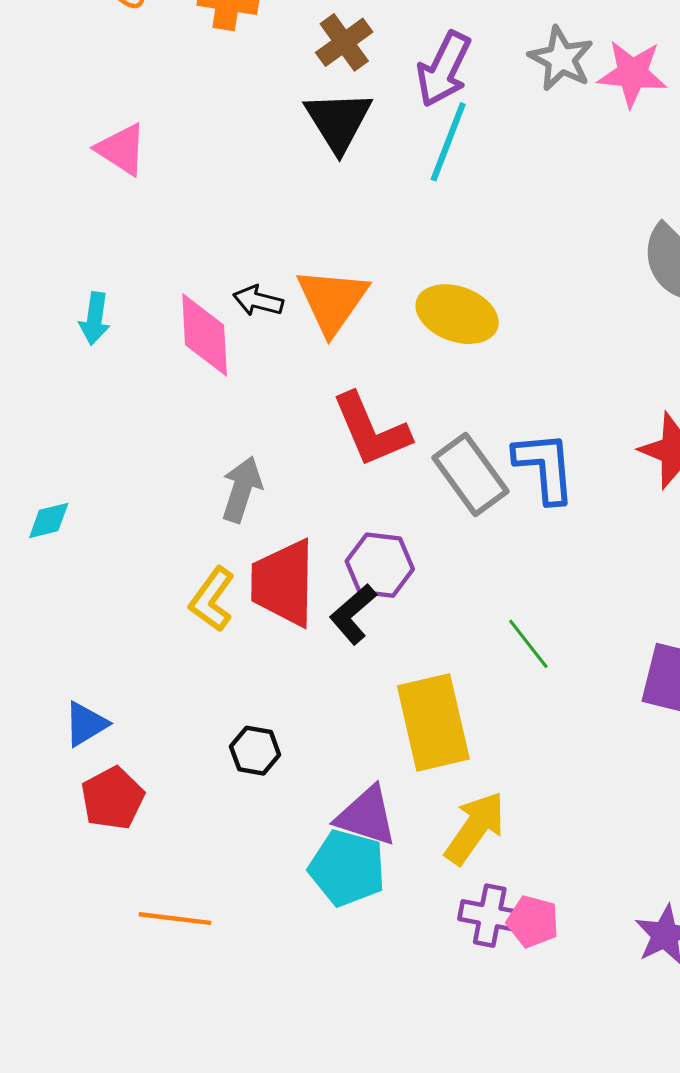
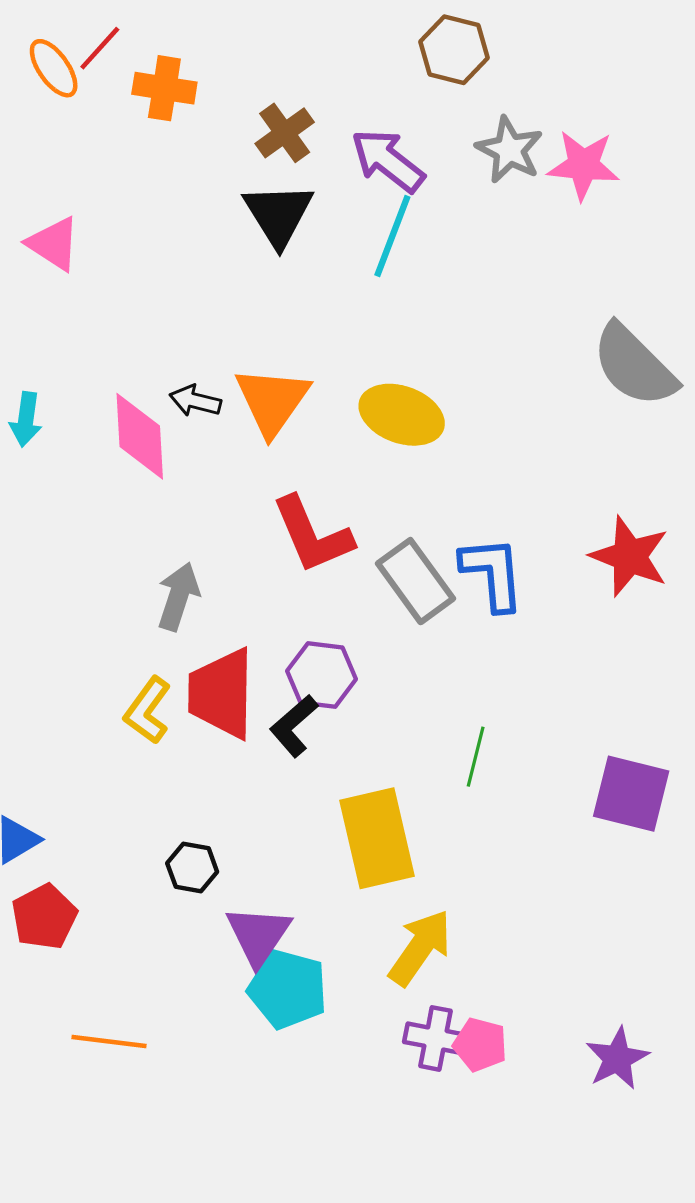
purple arrow: (444, 69) -> (388, 161), turned 102
green line: (528, 644) -> (476, 757), turned 52
purple triangle: (366, 816) -> (258, 935), moved, turned 46

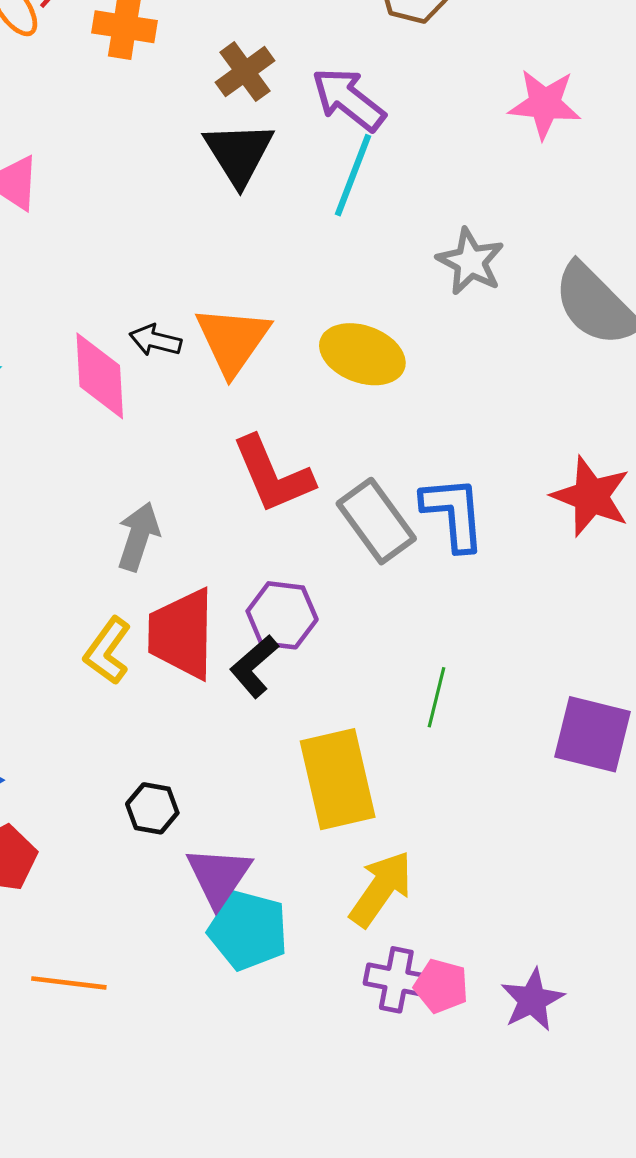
gray star: (509, 150) -> (470, 262), moved
purple star: (617, 1058) -> (532, 1000), moved

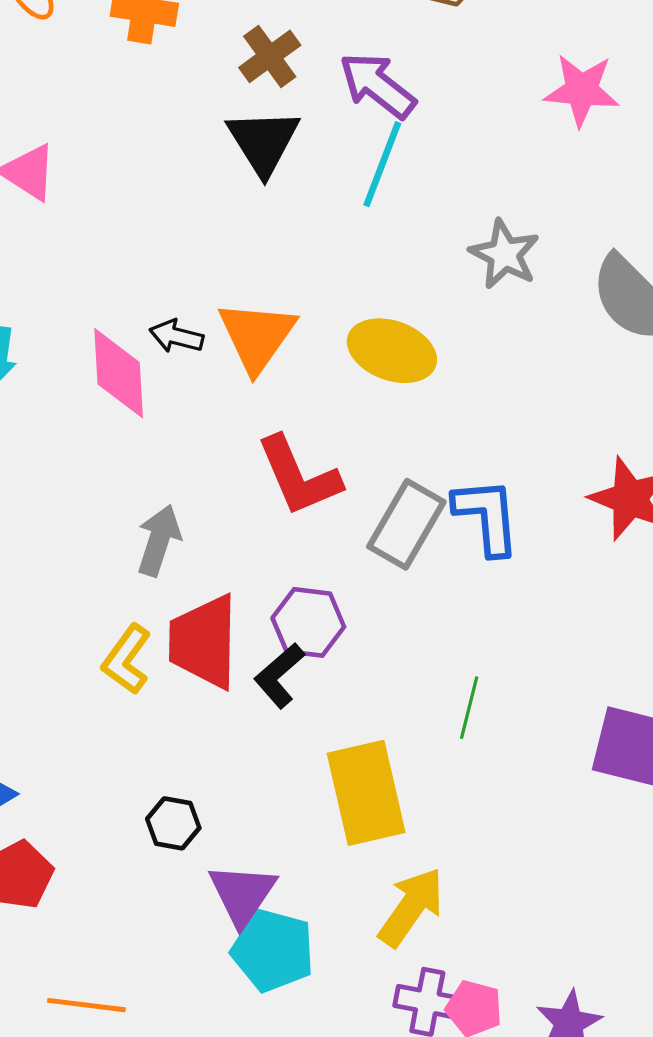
gray rectangle: (376, 521) -> (406, 524), turned 66

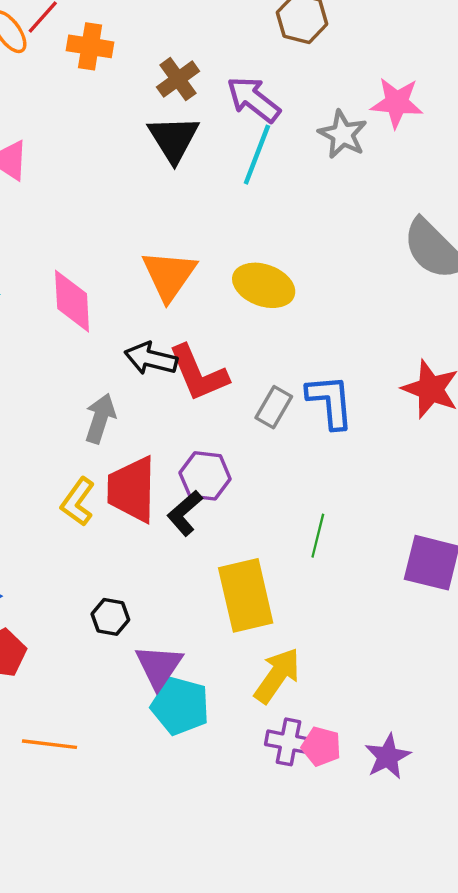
gray star: (504, 254) -> (343, 134), moved
black arrow: (176, 336) -> (151, 359), moved, size x1.4
gray rectangle: (406, 524) -> (274, 407), size x0.7

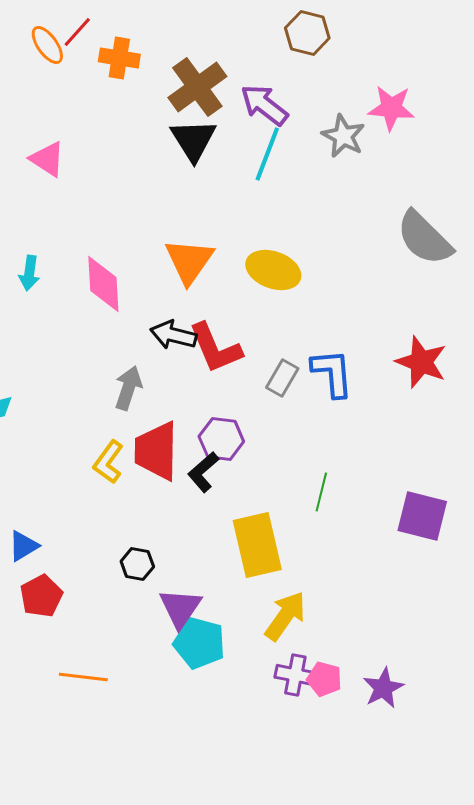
brown cross: (178, 79) -> (197, 87), size x1.5

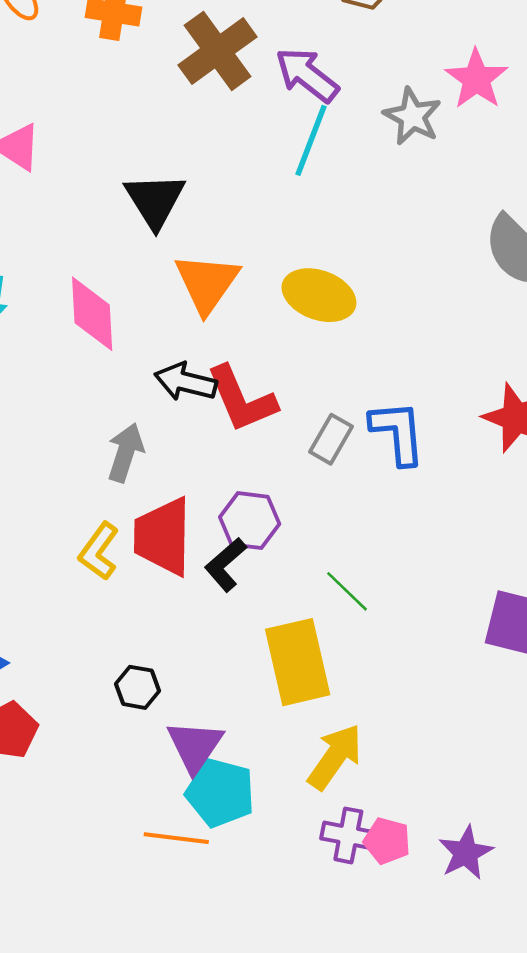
pink star: (391, 108) -> (476, 79), turned 30
black triangle: (193, 140) -> (155, 200), moved
green line: (321, 492) -> (347, 591), moved, turned -60
orange line: (83, 677) -> (176, 838), moved

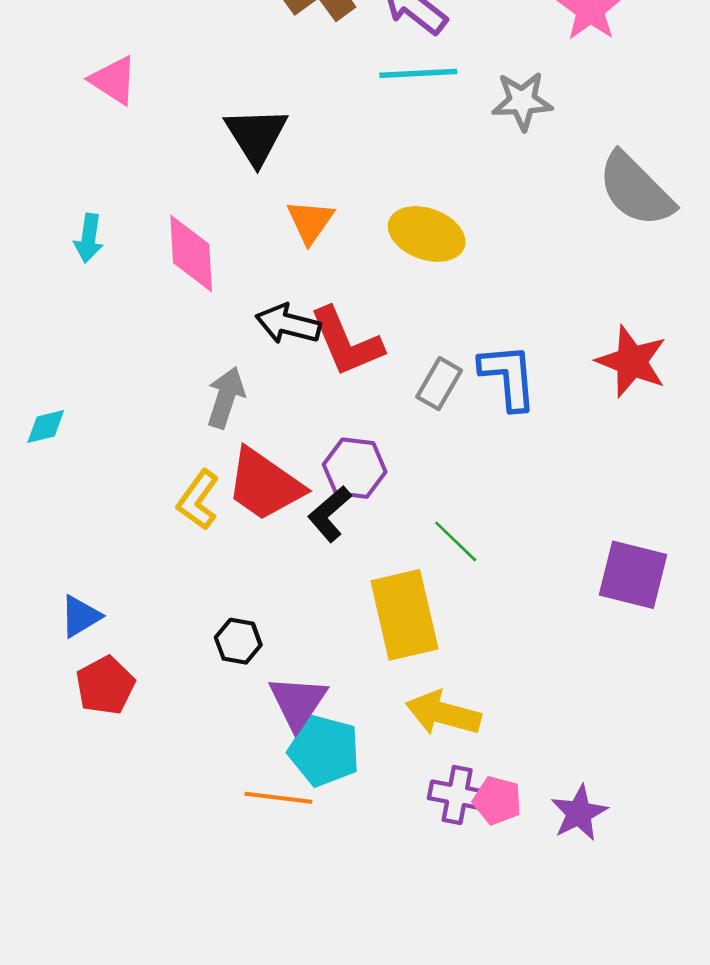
gray star: (412, 116) -> (522, 101), moved, turned -30
cyan line: (311, 140) -> (418, 73), turned 66
orange triangle: (207, 283) -> (310, 222), size x0.7
red trapezoid: (163, 537) -> (265, 485), turned -56
yellow arrow: (335, 757) -> (443, 713), turned -110

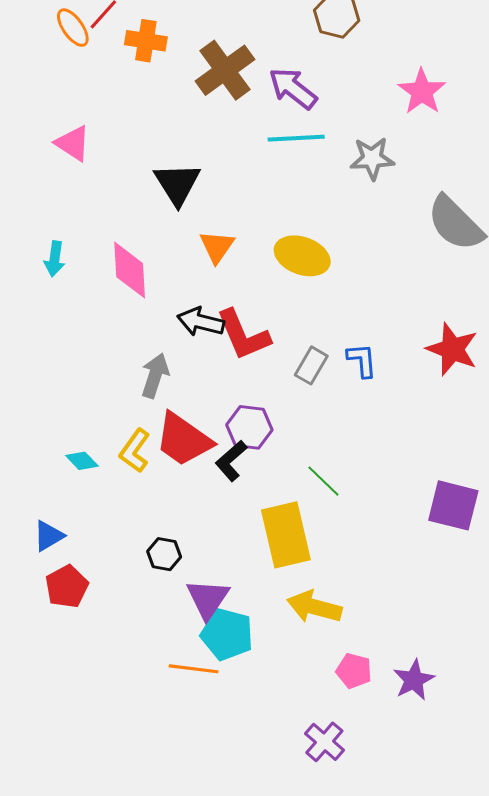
blue L-shape: (508, 377) -> (362, 360), size x0.7
cyan diamond: (46, 427) -> (82, 461), moved, turned 60
purple cross: (457, 795) -> (324, 742), moved, turned 30

